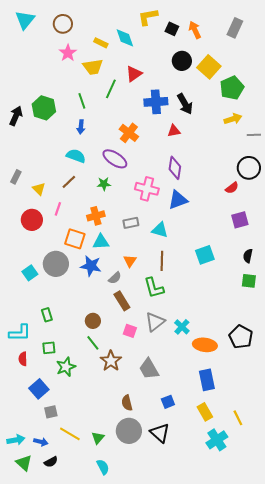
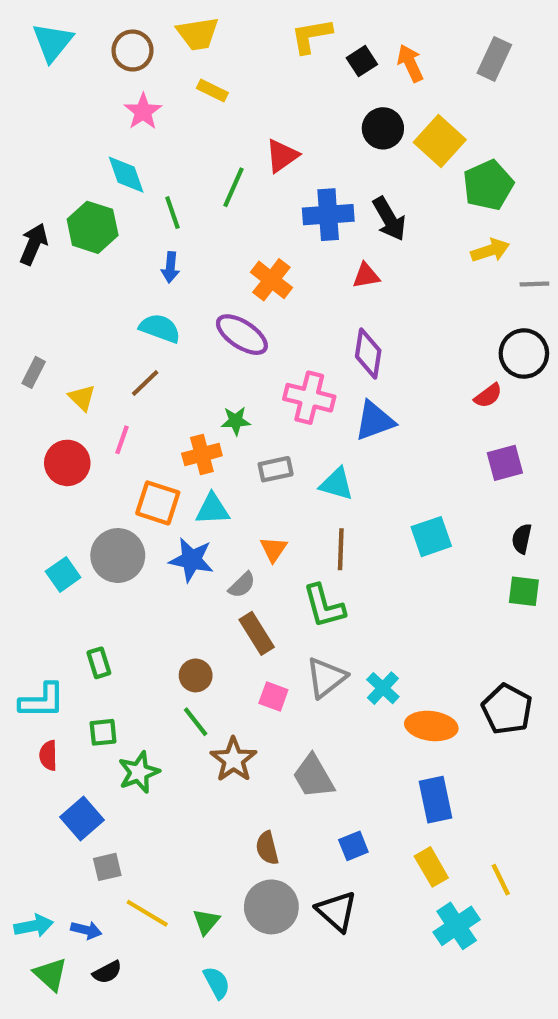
black square: (172, 29) -> (362, 61), turned 32
cyan diamond: (125, 38) -> (126, 175), moved
yellow trapezoid: (93, 67) -> (198, 34), moved
green star: (104, 184) -> (236, 421), moved

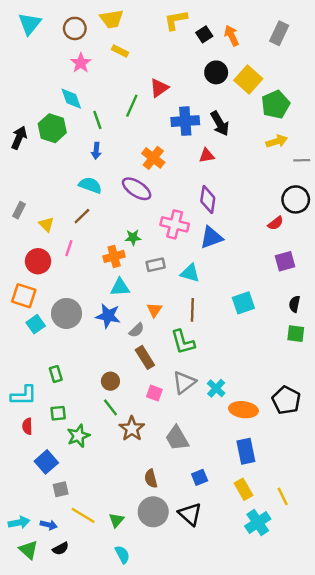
orange square: (158, 503) -> (24, 296), moved

